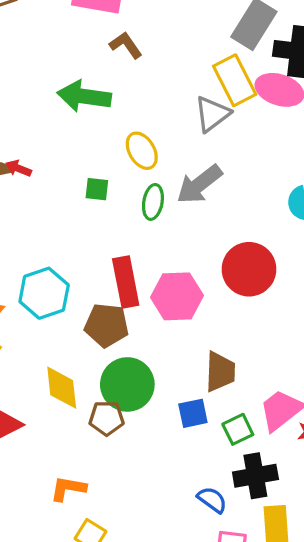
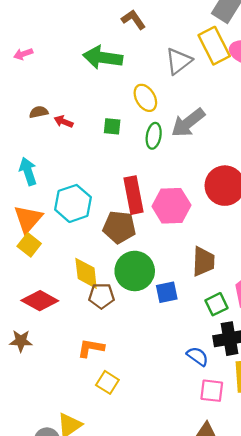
gray triangle: (212, 114) -> (179, 61), moved
red arrow: (18, 168) -> (64, 122), moved
blue square: (193, 413) -> (167, 292), moved
brown pentagon: (107, 418) -> (101, 296), moved

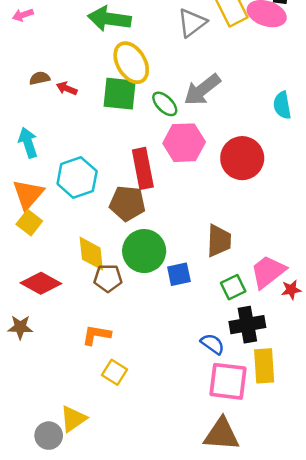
yellow ellipse: (145, 98) -> (131, 63), moved, size x1.4
green square: (112, 126) -> (120, 94), size x1.8
green ellipse: (154, 136) -> (165, 104), turned -55
pink hexagon: (171, 206) -> (184, 143), moved
pink square: (212, 391) -> (228, 381), size x1.5

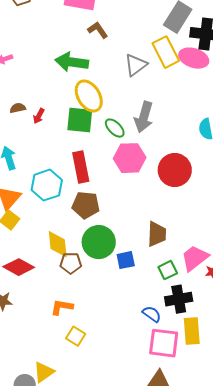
red arrow: (67, 88) -> (39, 116), turned -84
gray arrow: (202, 90) -> (144, 117), turned -36
red rectangle: (143, 168) -> (81, 167), moved

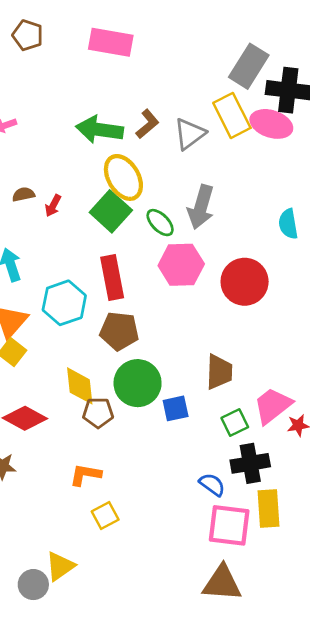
brown L-shape: (98, 30) -> (147, 124), moved, turned 85
green square: (80, 120) -> (111, 211), turned 36
yellow square: (76, 336) -> (105, 516), turned 30

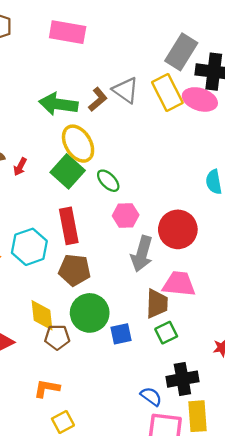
gray triangle: (190, 134) -> (126, 90), moved, turned -48
gray arrow: (201, 207) -> (142, 254), moved
pink hexagon: (181, 265) -> (126, 215), size x0.7
pink trapezoid: (273, 406) -> (179, 284), moved, turned 44
green square: (235, 423) -> (166, 333), moved

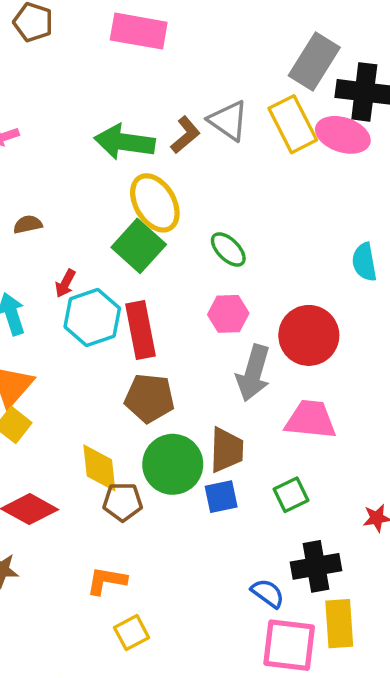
red arrow: (20, 167) -> (65, 283), moved
green ellipse: (108, 181) -> (228, 249), moved
cyan hexagon: (29, 247) -> (92, 317), moved
brown trapezoid: (157, 304) -> (226, 450), moved

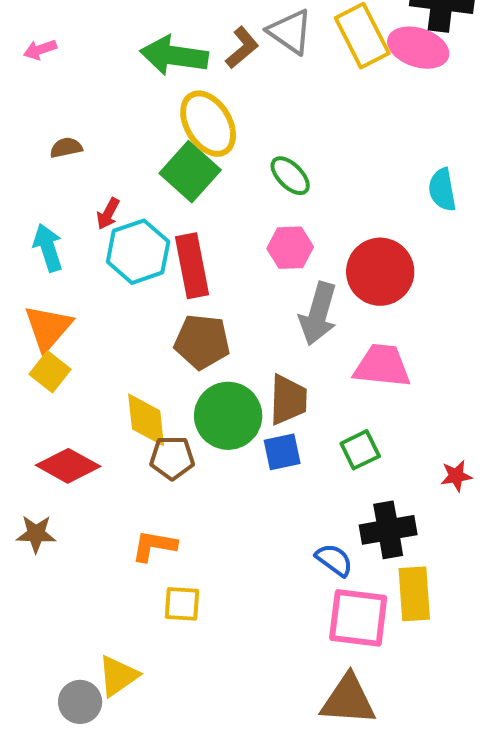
yellow square: (132, 633) -> (182, 604), turned 32

